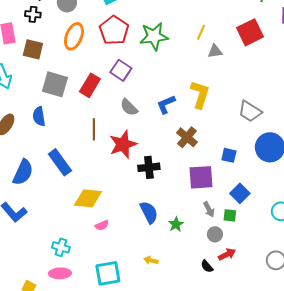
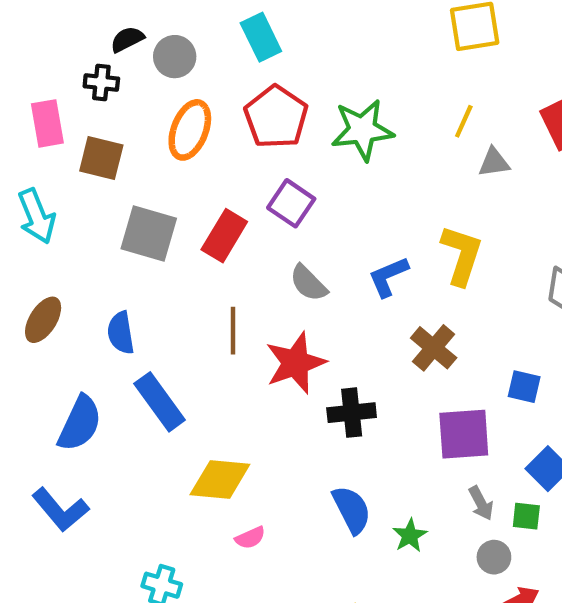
blue semicircle: (39, 116) -> (121, 333), moved

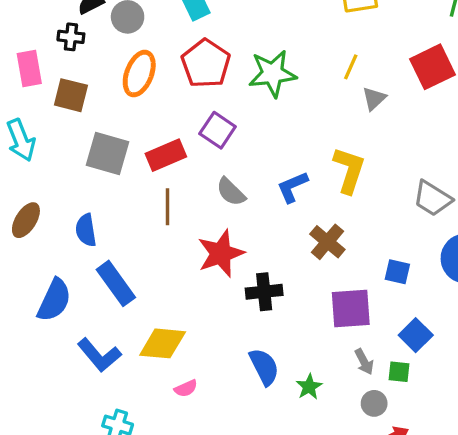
gray triangle: (494, 162) -> (374, 99), turned -35
red rectangle: (224, 236) -> (166, 155), turned 36
brown line: (233, 331) -> (168, 207), moved
blue L-shape: (60, 510) -> (99, 355), moved

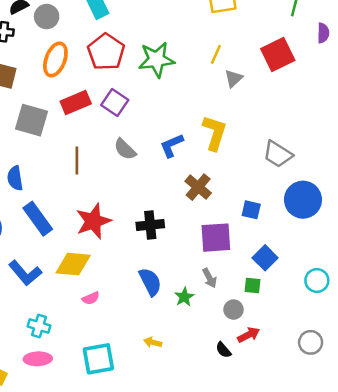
red rectangle: (166, 155) -> (76, 102), moved
red star: (221, 253) -> (93, 221), moved
gray arrow: (364, 362) -> (210, 278), moved

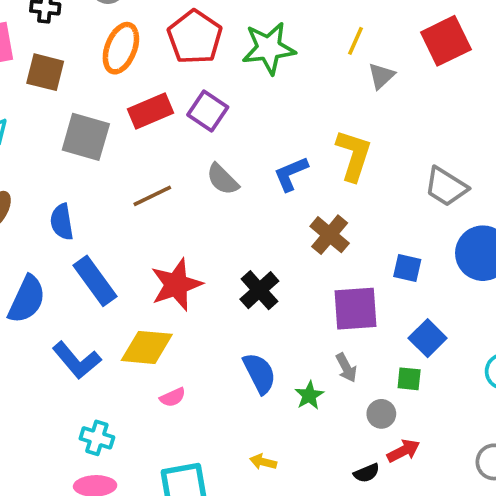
brown line: (77, 161) -> (152, 196), turned 64
black cross: (150, 225) -> (259, 290), turned -36
black semicircle: (223, 350) -> (367, 473), turned -72

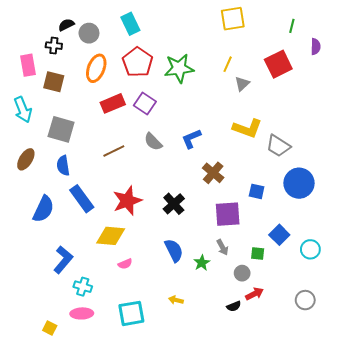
gray square: (86, 137) -> (61, 129), moved
yellow L-shape: (354, 155) -> (247, 128), moved, turned 92
blue square: (428, 338) -> (279, 235), moved
blue L-shape: (77, 360) -> (63, 260), moved, turned -100

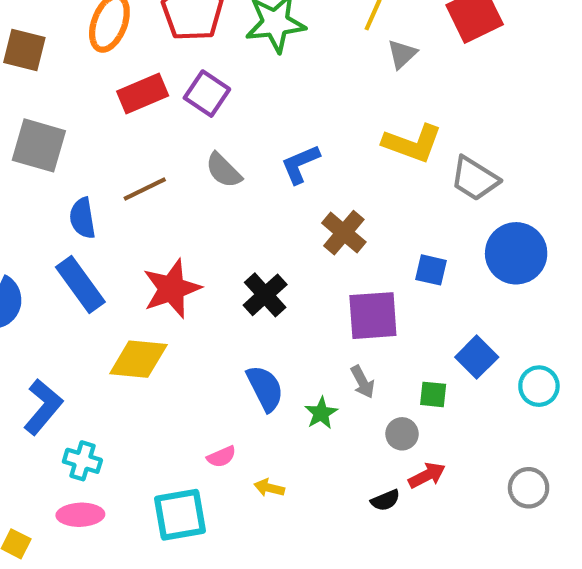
blue semicircle: (63, 166) -> (82, 218), moved
pink semicircle: (125, 264) -> (221, 457), moved

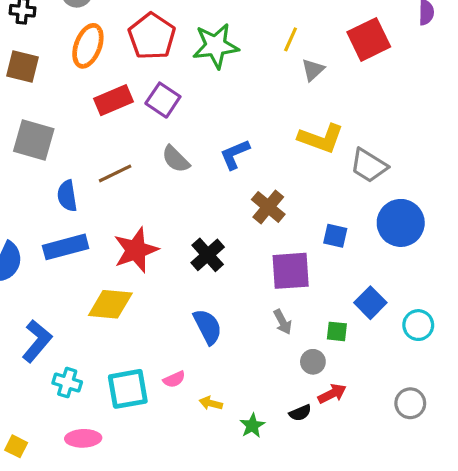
blue rectangle: (80, 284) -> (66, 247), turned -69
green star: (321, 413) -> (252, 426), moved
pink ellipse: (80, 515) -> (83, 438), moved
cyan square: (180, 515) -> (128, 389), moved

